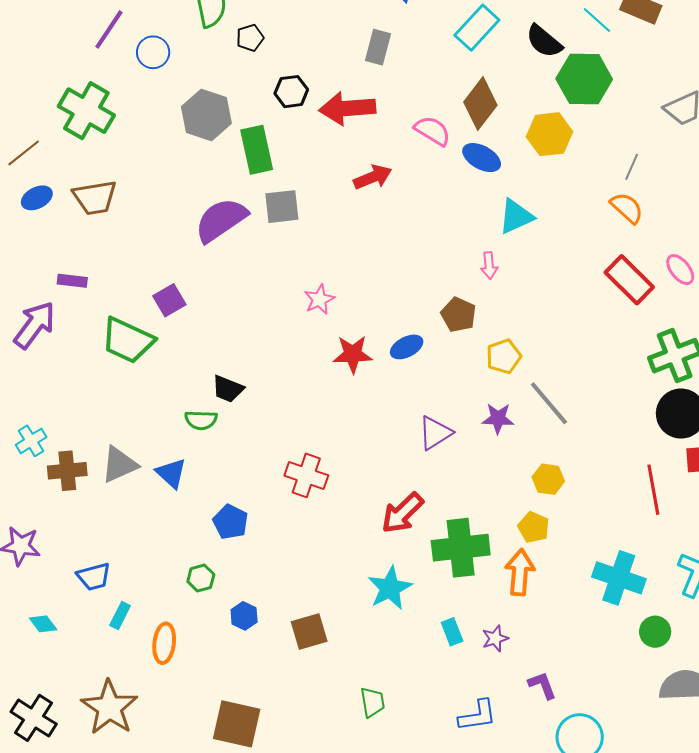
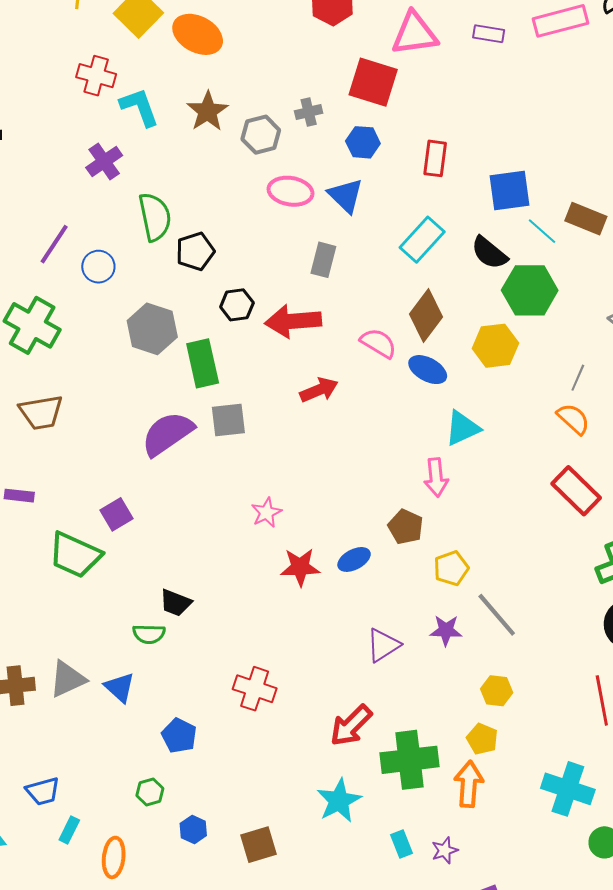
black pentagon: (250, 38) -> (195, 251), size x1.4
pink arrow: (489, 266) -> (436, 477), size x1.4

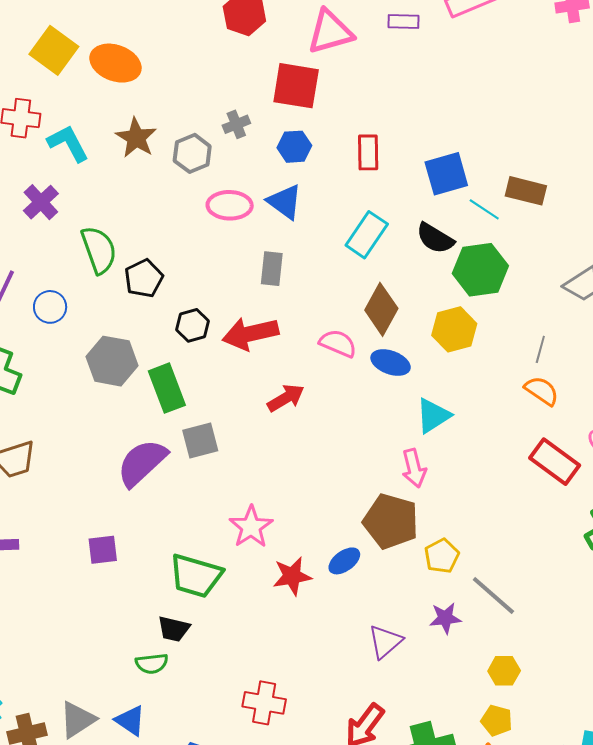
pink star: (266, 513) -> (251, 527), size x1.4
purple square: (116, 514) -> (103, 550), turned 32
brown pentagon: (406, 527) -> (391, 521), size x1.6
green trapezoid: (75, 555) -> (196, 576), moved

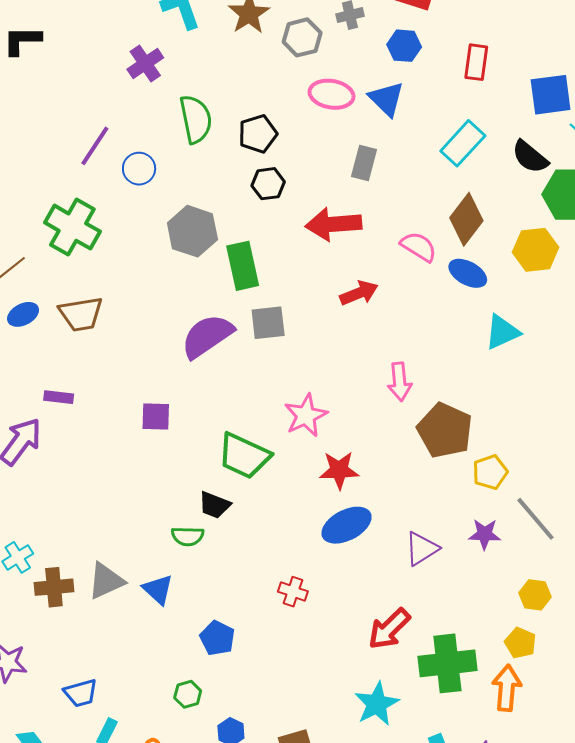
black pentagon: (144, 278) -> (258, 134), moved
black hexagon: (193, 325) -> (268, 184), moved
pink arrow: (414, 468) -> (400, 382), moved
blue ellipse: (344, 561) -> (347, 525), moved, size x1.5
red cross: (264, 703) -> (293, 592), size x0.7

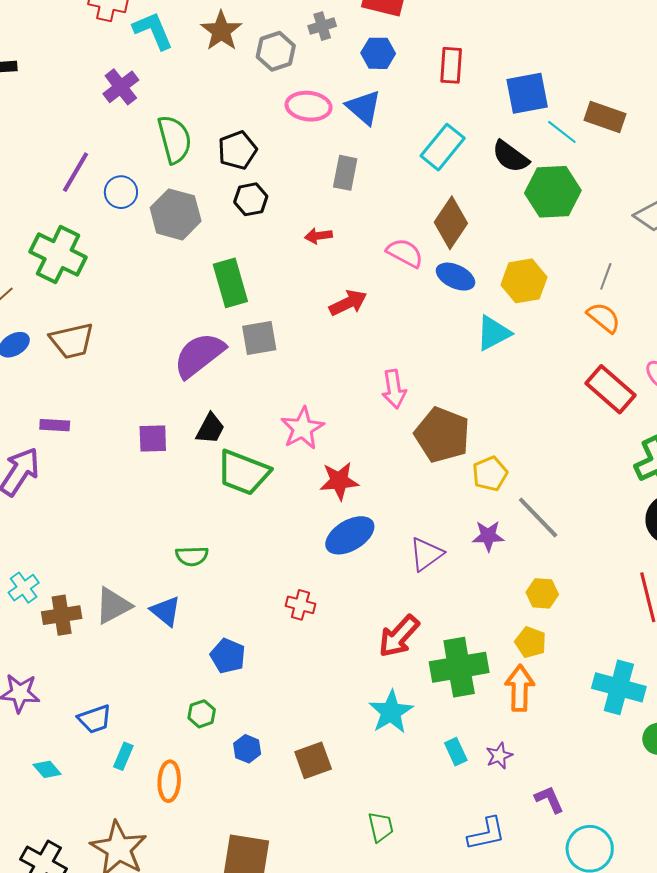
red arrow: (333, 224) -> (318, 236), size x0.5
gray hexagon: (192, 231) -> (176, 214), moved
yellow hexagon: (536, 250) -> (524, 281), moved
black trapezoid: (214, 505) -> (210, 429), moved, turned -80

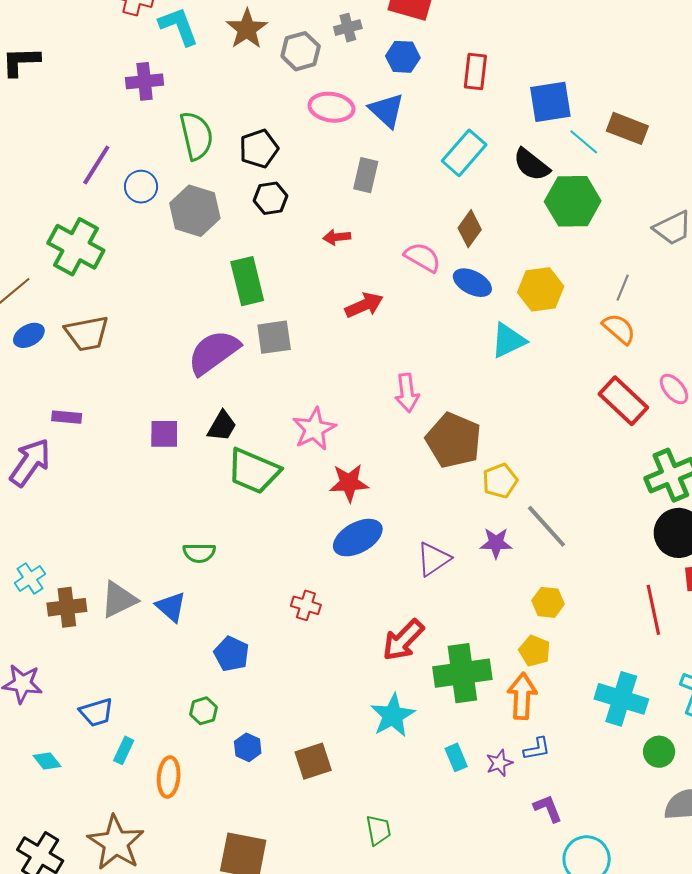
purple cross: (121, 87) -> (145, 81), turned 30
brown diamond: (451, 223) -> (470, 229), size x0.7
blue L-shape: (486, 834) -> (537, 749), moved, size x0.7

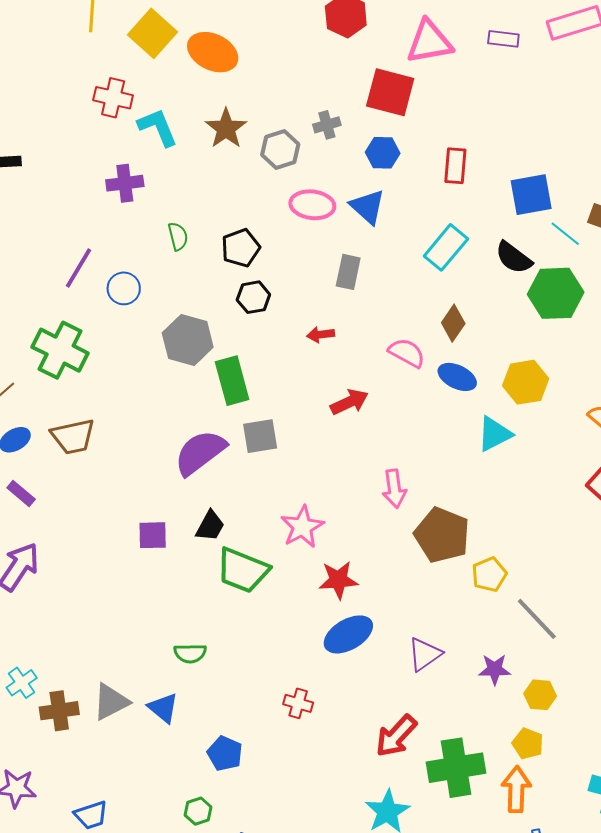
green semicircle: (196, 136) -> (178, 236), size x0.6
gray hexagon: (195, 211) -> (188, 340), moved
purple rectangle: (67, 417) -> (21, 494), moved, turned 36
purple star: (496, 543) -> (495, 669), moved

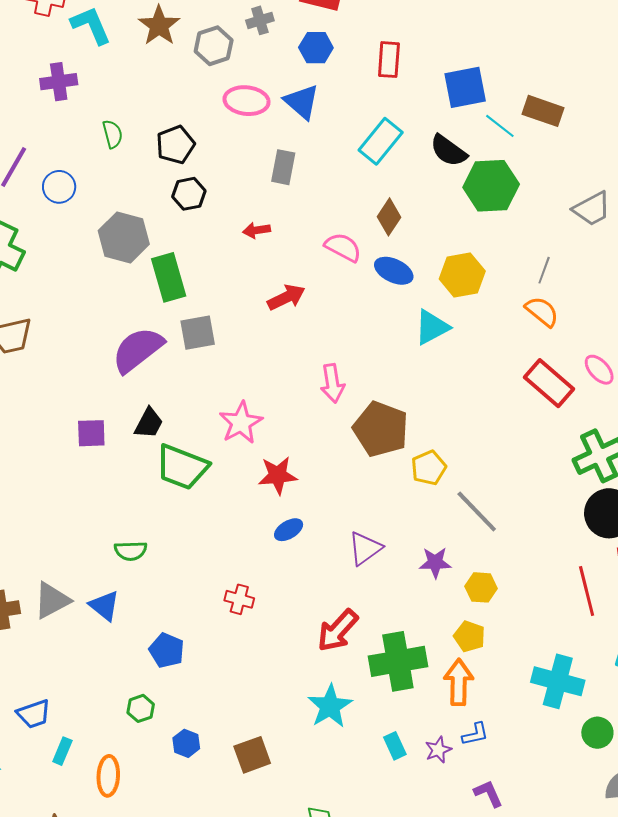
blue ellipse: (348, 634) -> (289, 530), size x0.6

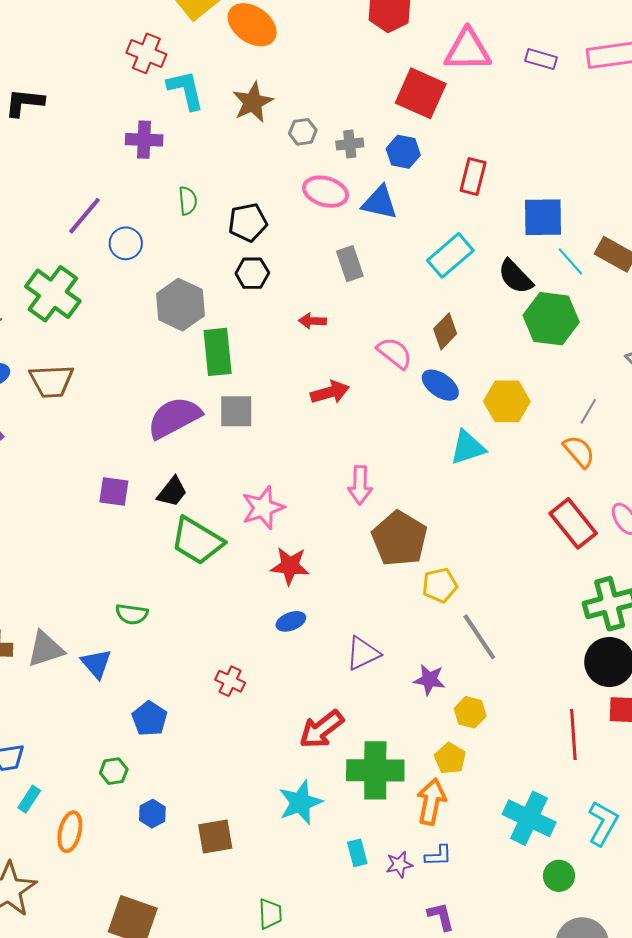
gray cross: (260, 20) -> (350, 144), moved
gray hexagon: (214, 46) -> (303, 132), size x0.7
blue triangle: (302, 102) -> (380, 203), turned -39
gray rectangle: (283, 167) -> (350, 264), turned -40

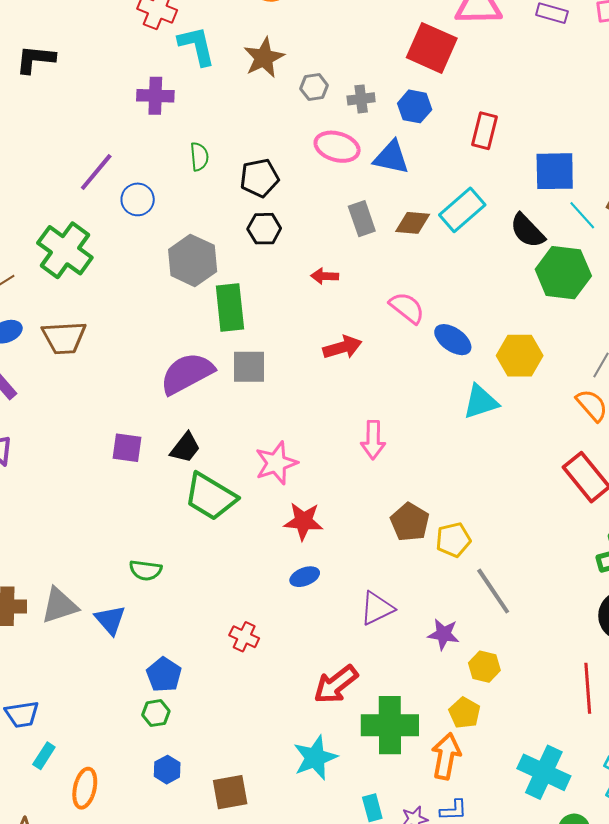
brown diamond: (445, 331) -> (413, 223), moved, turned 51
brown pentagon: (399, 539) -> (410, 522), moved, size x0.7
green hexagon: (114, 771) -> (156, 713), moved

